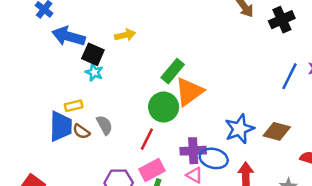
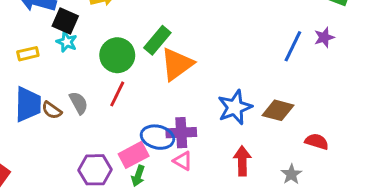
yellow rectangle: (74, 106) -> (28, 54), moved
green circle: (164, 107) -> (117, 55), moved
red line: (147, 139) -> (117, 94), moved
blue ellipse: (214, 158) -> (157, 137), moved

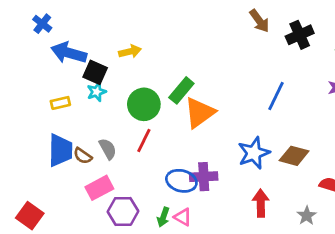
cyan star: (67, 42) -> (97, 92), turned 30
blue line: (293, 46) -> (276, 96), moved
pink rectangle: (134, 155) -> (99, 188), moved
pink triangle: (183, 161) -> (183, 217), moved

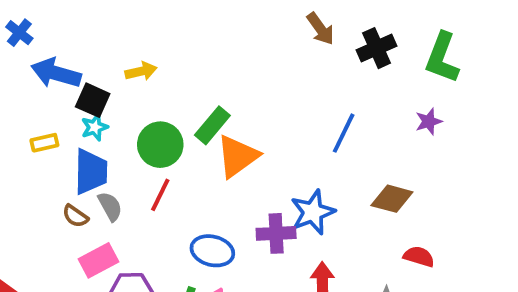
blue trapezoid: (60, 150) -> (91, 172), moved
brown diamond: (294, 156) -> (392, 199), moved
purple cross: (204, 177) -> (276, 233), moved

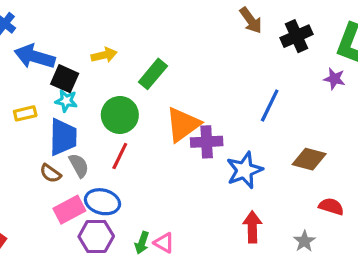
purple star: (429, 121) -> (334, 79), moved, turned 30
green rectangle: (212, 125) -> (153, 74), moved
cyan star: (95, 127) -> (66, 101), turned 30
purple cross: (276, 233) -> (207, 142), moved
blue ellipse: (212, 251) -> (102, 202), moved

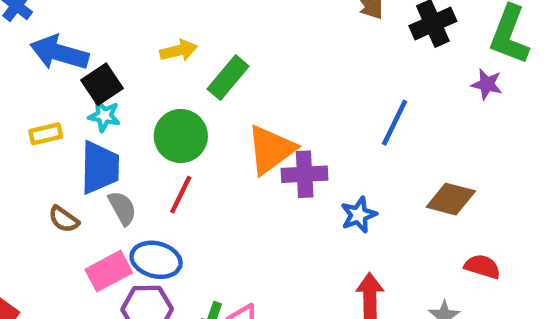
yellow arrow: (104, 55) -> (179, 51), moved
black square: (65, 79) -> (102, 84), turned 32
blue star: (244, 170) -> (359, 215), size x0.7
brown semicircle: (50, 173) -> (64, 219), moved

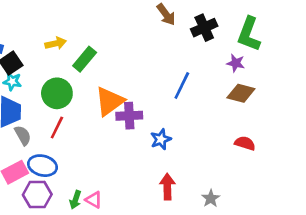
brown diamond: (451, 199) -> (241, 93), moved
red semicircle: (482, 267) -> (245, 143), moved

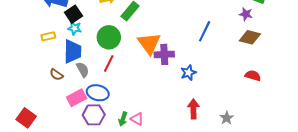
orange triangle: (110, 101) -> (149, 43), turned -30

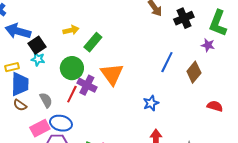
brown diamond: (250, 37) -> (194, 72), moved, turned -65
blue trapezoid: (73, 51) -> (20, 84), moved
purple cross: (164, 54) -> (87, 85), moved, turned 30

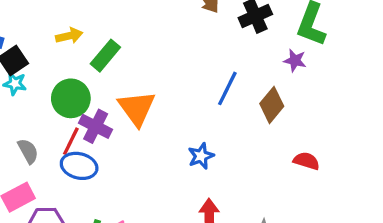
blue ellipse: (61, 123) -> (79, 166), moved

